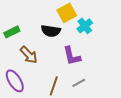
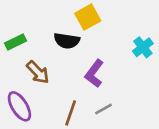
cyan cross: (85, 26) -> (143, 47), moved
purple L-shape: (72, 56) -> (94, 74), turned 50

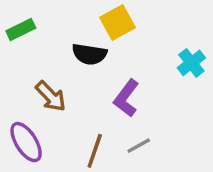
green rectangle: (16, 42) -> (21, 30), moved

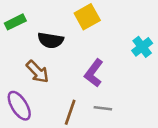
black semicircle: (89, 54) -> (51, 40), moved
gray line: (139, 146) -> (103, 108), turned 36

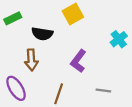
brown arrow: (38, 72) -> (31, 60), turned 40
gray line: (103, 108) -> (103, 91), moved

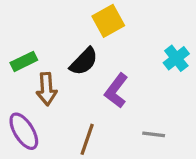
green rectangle: (13, 18) -> (24, 61), moved
black semicircle: (42, 34) -> (84, 61), moved, turned -55

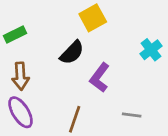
green rectangle: (24, 61) -> (15, 35), moved
brown arrow: (47, 89) -> (21, 76), moved

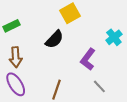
purple L-shape: (100, 78) -> (88, 59), moved
gray line: (132, 115) -> (99, 86), turned 40

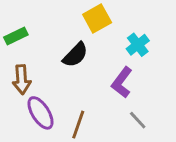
cyan cross: (114, 37) -> (138, 45), moved
purple ellipse: (16, 84) -> (41, 113), moved

